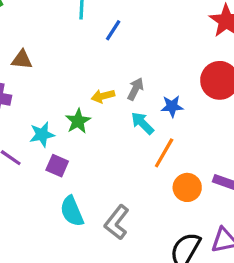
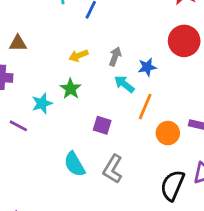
yellow arrow: (103, 96) -> (78, 56), moved
purple square: (57, 166) -> (102, 125), moved

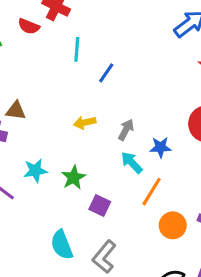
brown triangle: (18, 43) -> (16, 111), moved
green star: (71, 89) -> (74, 178), moved

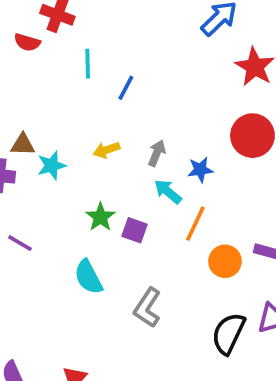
cyan star: (35, 171) -> (52, 165), moved
purple square: (100, 205) -> (134, 230), moved
cyan semicircle: (62, 245) -> (88, 277), moved

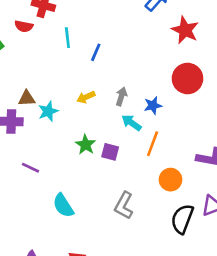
orange circle: (225, 261) -> (171, 180), moved
cyan semicircle: (88, 277) -> (63, 206), moved

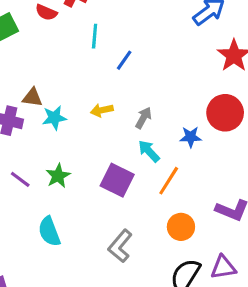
blue star: (153, 105) -> (191, 137), moved
green star: (86, 145) -> (58, 176), moved
purple square: (110, 152) -> (117, 180), size x1.5

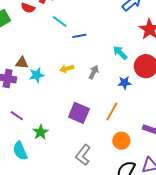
cyan line: (95, 36) -> (60, 21), turned -56
blue line: (124, 60) -> (79, 36), turned 48
cyan arrow: (149, 151) -> (120, 53), moved
green star: (58, 176) -> (41, 132), moved
cyan semicircle: (49, 232) -> (20, 151), moved

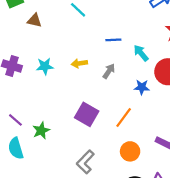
blue line: (79, 36) -> (113, 40), moved
brown triangle: (22, 63) -> (34, 20), moved
purple line: (17, 116) -> (15, 120), moved

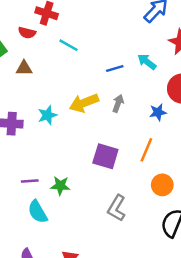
cyan arrow: (141, 53) -> (147, 62), moved
yellow arrow: (79, 63) -> (84, 103), size x1.6
purple line: (15, 120) -> (30, 181), turned -32
green star: (41, 130) -> (60, 186), turned -30

